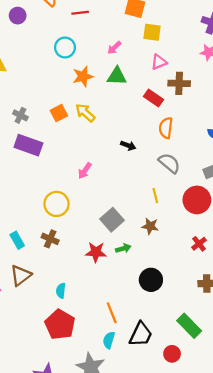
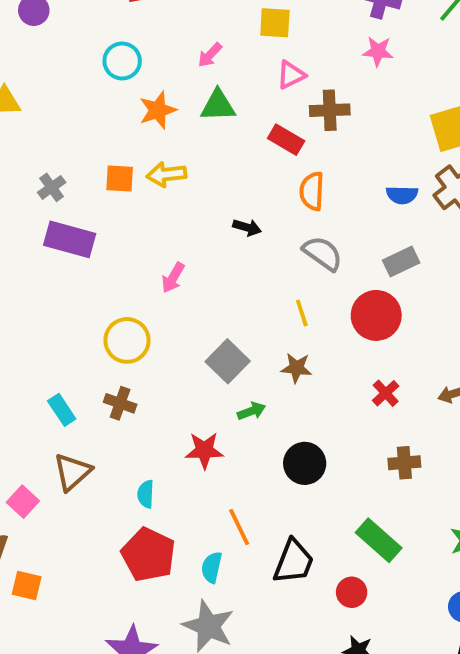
orange square: (59, 113) -> (120, 178), turned 35
yellow arrow: (85, 113) -> (166, 174), turned -45
gray cross: (20, 115) -> (52, 187), turned 32
red star: (96, 252) -> (204, 450), moved
cyan semicircle: (109, 340) -> (212, 567), moved

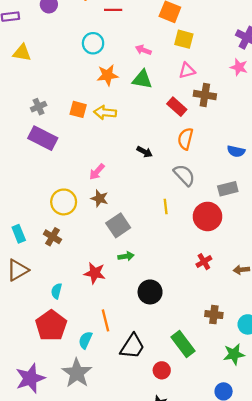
pink arrow: (210, 55) -> (143, 50), turned 56
brown star: (296, 368) -> (100, 198), moved
brown cross: (404, 463) -> (214, 315), moved

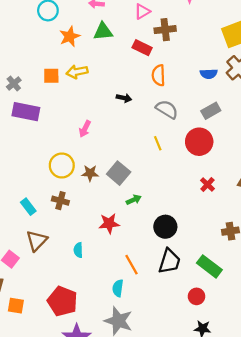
brown star: (100, 198) -> (90, 173), moved
red pentagon: (51, 326) -> (62, 301), moved
black trapezoid: (132, 346) -> (169, 261), moved

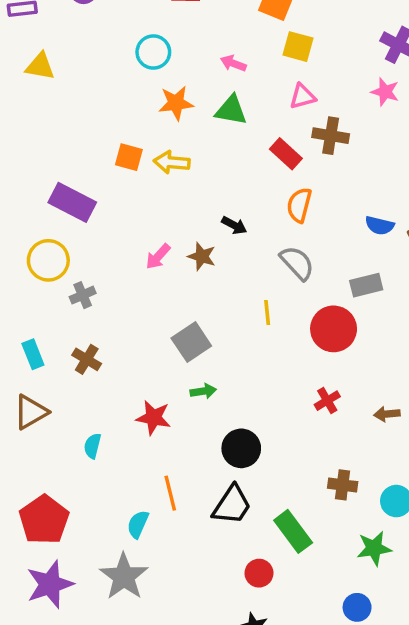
gray cross: (14, 84) -> (83, 295), moved
yellow circle: (62, 165) -> (48, 260), moved
brown star: (90, 173) -> (202, 256), moved

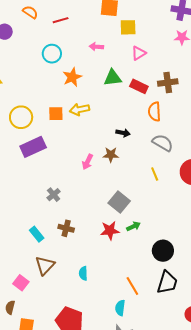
green triangle: (231, 110) -> (113, 78), moved
brown cross: (331, 136) -> (168, 83), moved
purple rectangle: (72, 202) -> (33, 147), turned -35
yellow circle: (48, 260) -> (21, 117), moved
red star: (154, 418) -> (110, 231), moved

